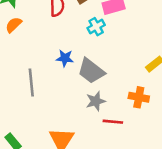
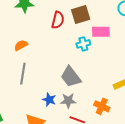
orange semicircle: (14, 25) -> (21, 45), moved
blue star: (65, 58) -> (49, 100), moved

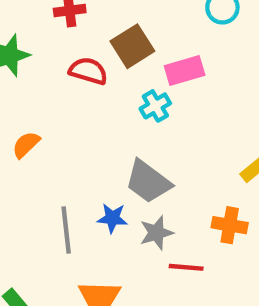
red semicircle: (58, 20) -> (88, 71), turned -72
gray line: (23, 74) -> (66, 230), moved
blue star: (49, 100) -> (112, 218), moved

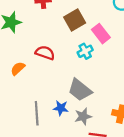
pink rectangle: (185, 70) -> (101, 34), turned 66
red semicircle: (88, 71) -> (45, 53), moved

